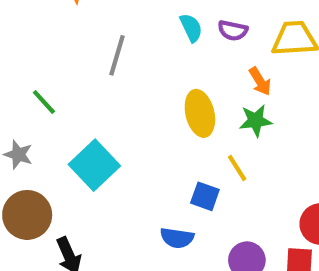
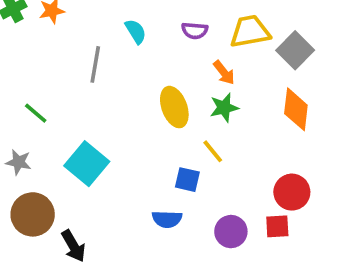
cyan semicircle: (191, 28) -> (136, 31), moved

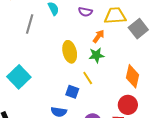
orange arrow: (224, 73) -> (99, 36), turned -112
orange diamond: (296, 109) -> (133, 76), moved

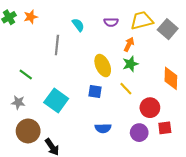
blue square: (72, 92) -> (95, 91), moved
red circle: (128, 105) -> (150, 108), moved

